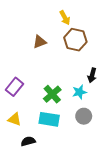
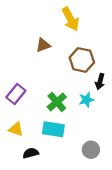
yellow arrow: (65, 18) -> (70, 19), size x1.5
brown hexagon: (75, 40) -> (82, 60), moved
gray circle: (84, 116) -> (91, 150), moved

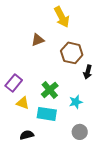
cyan star: (86, 100) -> (76, 102), moved
yellow triangle: (16, 129) -> (23, 103), moved

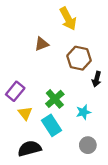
yellow triangle: (23, 103) -> (25, 113), turned 32
cyan rectangle: (47, 114) -> (51, 125), turned 48
black semicircle: (27, 135) -> (29, 148), size x1.5

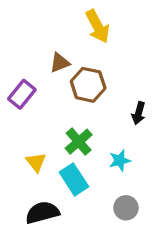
brown hexagon: (79, 58) -> (88, 85), moved
purple rectangle: (15, 91) -> (22, 94), moved

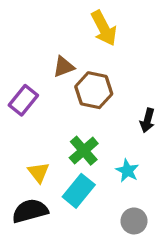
cyan star: (120, 160) -> (127, 171), turned -30
cyan rectangle: (74, 179) -> (79, 191), turned 72
black semicircle: (42, 213) -> (30, 211), moved

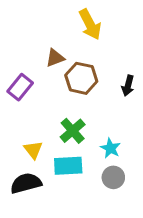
black arrow: (147, 120) -> (128, 86), moved
cyan rectangle: (79, 191) -> (68, 166), turned 48
gray circle: (134, 221) -> (113, 177), moved

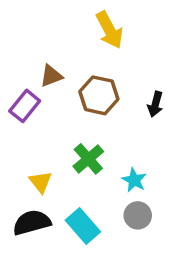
brown triangle: (55, 58) -> (51, 76), moved
cyan rectangle: (68, 166) -> (83, 226), moved, turned 52

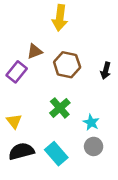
yellow arrow: (109, 30) -> (60, 18), moved, turned 35
yellow triangle: (41, 182) -> (14, 121), moved

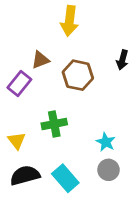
black arrow: (106, 71) -> (122, 60), moved
green cross: (60, 108) -> (54, 124), moved, turned 30

